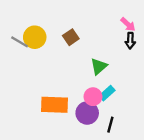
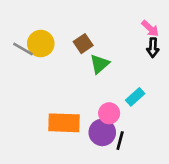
green triangle: (99, 66) -> (100, 64), moved
cyan rectangle: (107, 93) -> (135, 97), moved
black line: (110, 125) -> (120, 141), moved

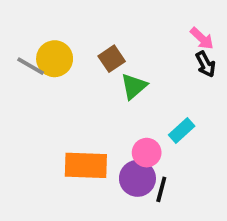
black arrow: (153, 48) -> (206, 64), turned -30

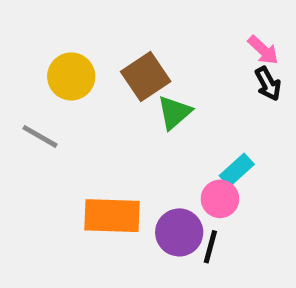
brown square: (112, 59) -> (146, 76), size x1.4
gray line: (31, 66) -> (40, 136), moved
pink circle: (147, 153) -> (220, 199), moved

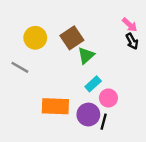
cyan rectangle: (237, 170) -> (93, 84), moved

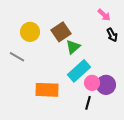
pink arrow: (130, 25) -> (104, 15), moved
cyan rectangle: (93, 84) -> (79, 71), size x1.6
purple circle: (88, 115) -> (106, 85), moved

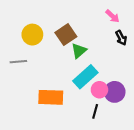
gray line: (17, 57) -> (18, 62), turned -35

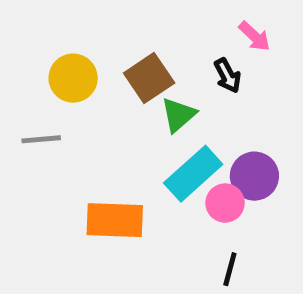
black arrow: (121, 38) -> (227, 76), moved
purple circle: (115, 92) -> (254, 176), moved
black line: (95, 111) -> (230, 269), moved

